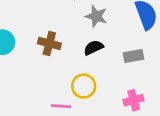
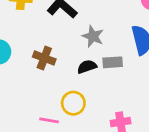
gray rectangle: (133, 56) -> (113, 62), moved

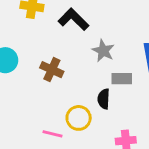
black semicircle: (87, 67) -> (104, 99), moved, turned -72

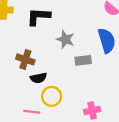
black L-shape: (74, 19) -> (38, 17), turned -35
black semicircle: (104, 99) -> (38, 78), moved, turned -98

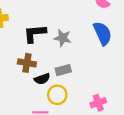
black L-shape: (38, 17) -> (35, 34), moved
gray rectangle: (83, 60) -> (63, 70), moved

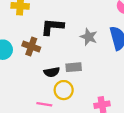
gray star: (63, 38) -> (89, 37), moved
brown cross: (27, 63) -> (31, 46), moved

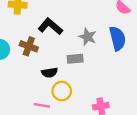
black L-shape: (52, 27) -> (50, 26), turned 35
gray rectangle: (74, 67) -> (75, 59), moved

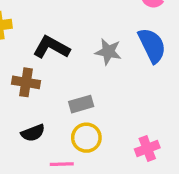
gray rectangle: (75, 59) -> (81, 104), moved
black semicircle: (50, 73) -> (33, 133), moved

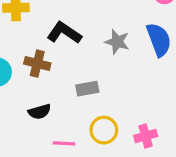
yellow circle: (86, 138) -> (104, 130), moved

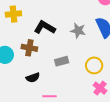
yellow circle: (104, 130) -> (94, 65), moved
pink cross: (146, 136) -> (100, 88), turned -32

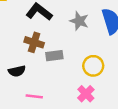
brown cross: (29, 48) -> (34, 42), moved
pink cross: (100, 88) -> (86, 94), moved

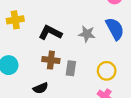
gray rectangle: (54, 56) -> (71, 68), turned -64

